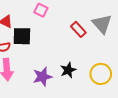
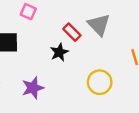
black star: (68, 70) -> (59, 52), moved

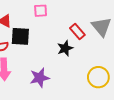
pink square: (28, 12) -> (41, 11), turned -32

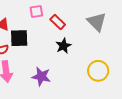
red rectangle: (77, 32) -> (58, 22), moved
purple star: (40, 78) -> (41, 76), turned 30

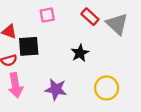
red rectangle: (58, 22) -> (90, 17), moved
yellow circle: (98, 71) -> (107, 88), moved

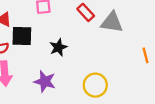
gray triangle: (117, 24) -> (112, 22), turned -40
black star: (80, 53) -> (58, 47), moved

